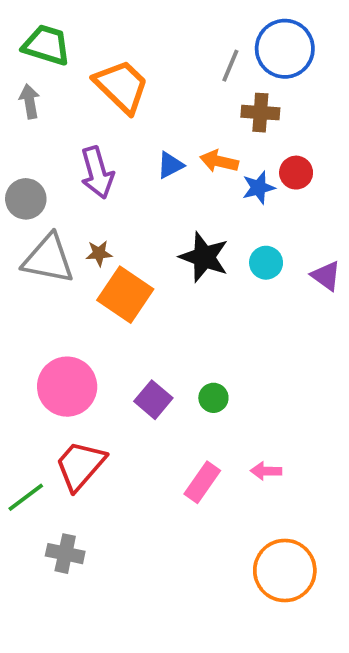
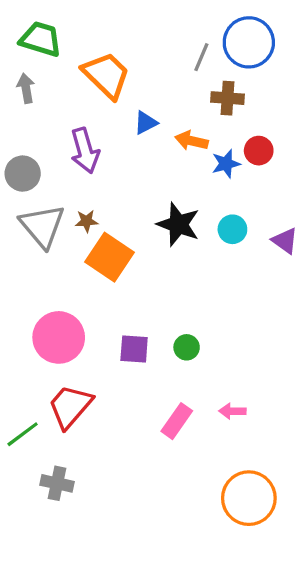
blue triangle: (170, 165) -> (146, 123), moved
gray triangle: (48, 259) -> (42, 226), turned 39
purple square: (153, 400) -> (134, 349), turned -36

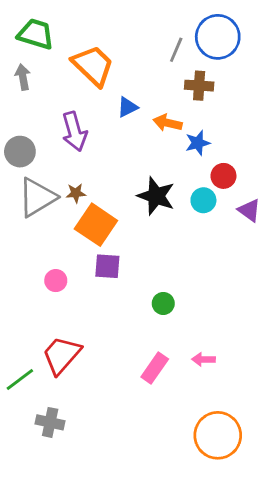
red circle: (259, 151) -> (223, 176), moved
gray triangle: (42, 226) -> (37, 197), turned 39
pink circle: (59, 337) -> (56, 281), moved, size x0.5
purple square: (134, 349) -> (107, 266), moved

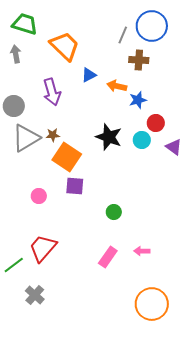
gray cross: (50, 422) -> (35, 295), turned 30

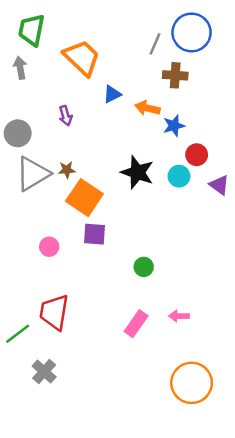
green trapezoid: (25, 24) -> (32, 30), turned -96
purple arrow: (52, 92) -> (66, 116), size x0.6
red trapezoid: (43, 248) -> (54, 312), turned -32

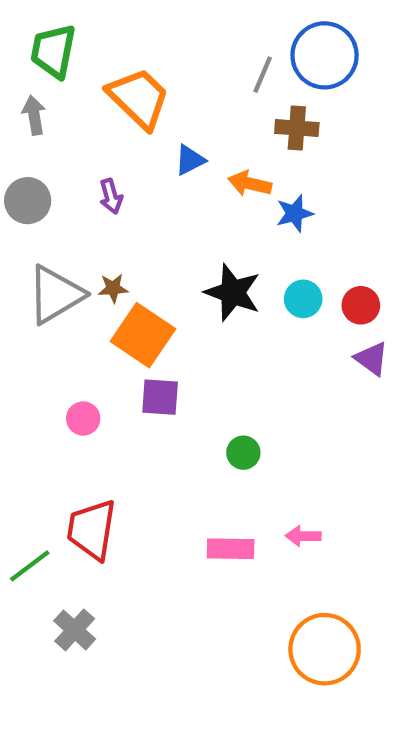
gray circle: (18, 133) -> (28, 201), moved
red circle: (197, 155) -> (361, 305), moved
purple triangle: (219, 185) -> (372, 359), moved
pink rectangle: (136, 324) -> (231, 549), turned 56

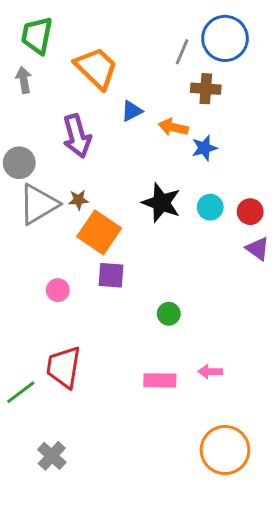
purple arrow: (111, 196) -> (77, 136), size x1.8
gray circle: (28, 201) -> (19, 163), moved
gray cross: (75, 630) -> (52, 456), moved

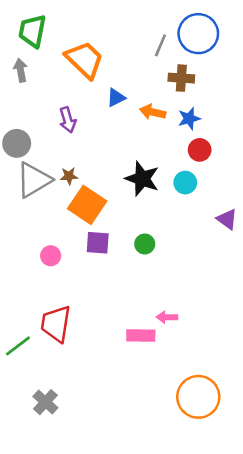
purple arrow: (77, 136) -> (68, 120), size x0.7
blue star: (204, 148) -> (189, 119), moved
red circle: (250, 212) -> (200, 150), moved
green circle: (169, 314) -> (145, 244), moved
pink arrow: (210, 371) -> (167, 317), moved

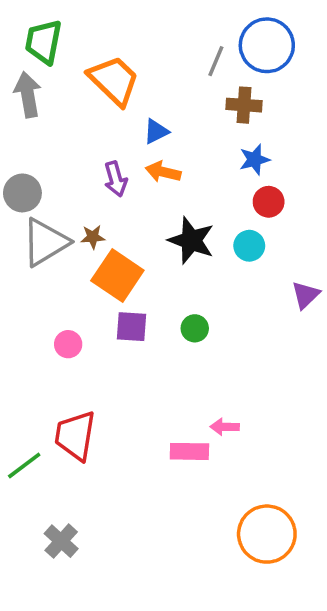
gray arrow: (21, 70) -> (28, 95), size x1.4
orange arrow: (153, 112) -> (163, 172), moved
purple arrow: (68, 120) -> (116, 179), moved
purple triangle: (227, 219) -> (306, 295), turned 40

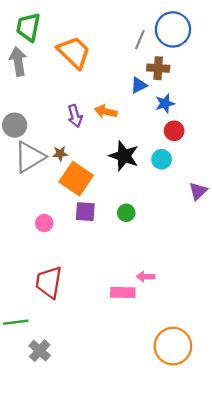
blue triangle: (156, 131) -> (139, 85), moved
green line: (24, 465) -> (16, 322), moved, turned 30

